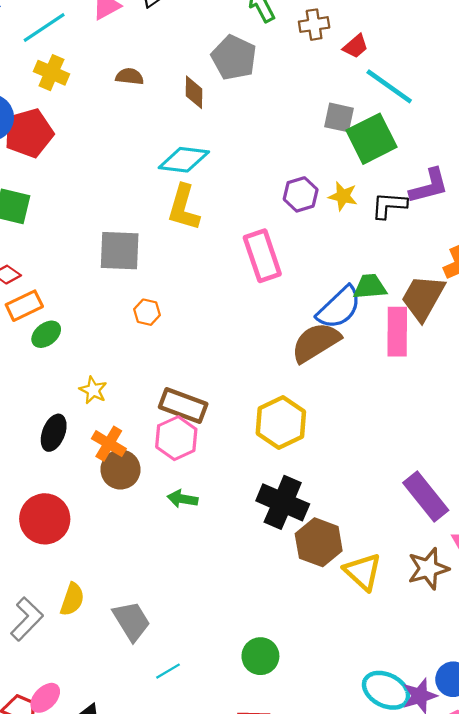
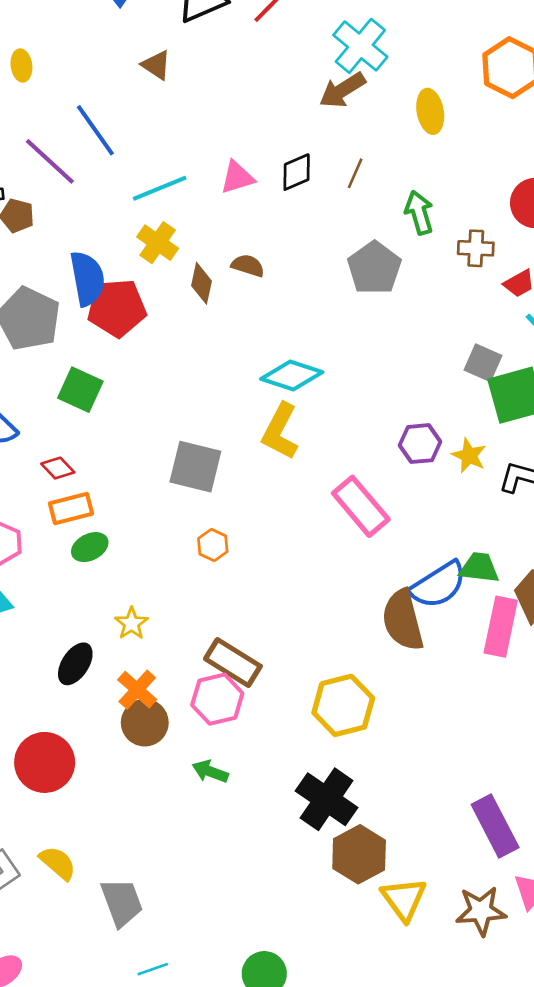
brown diamond: (194, 92) -> (201, 283), moved
pink rectangle: (262, 256) -> (361, 506), turned -33
brown semicircle: (316, 342) -> (403, 620), turned -84
yellow semicircle: (72, 599) -> (58, 863), turned -80

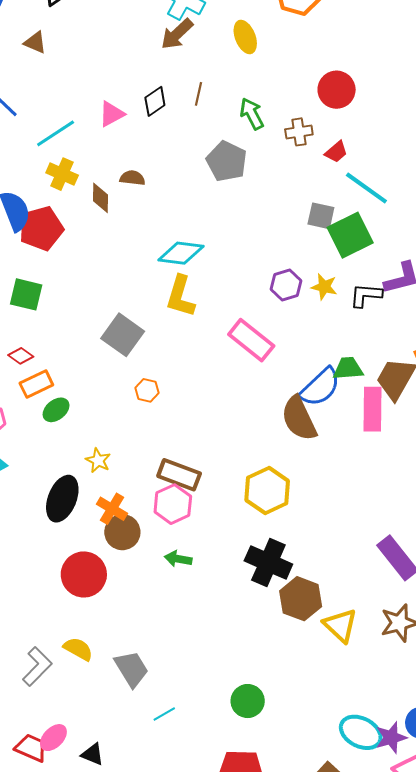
gray square: (195, 467) -> (123, 335), turned 33
black ellipse: (75, 664) -> (62, 499), size x1.4
red circle: (45, 762) -> (84, 574), moved

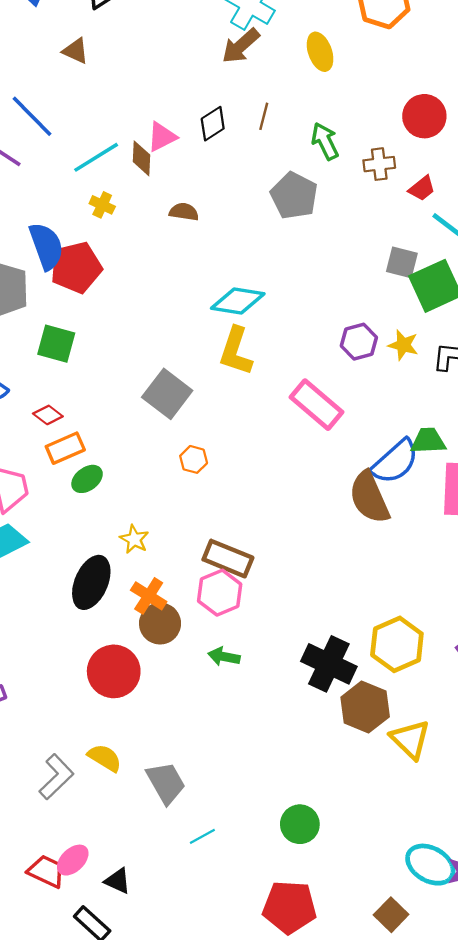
yellow cross: (62, 174) -> (102, 205), size x0.7
brown diamond: (101, 198) -> (142, 158), moved
yellow hexagon: (267, 490) -> (397, 644), moved

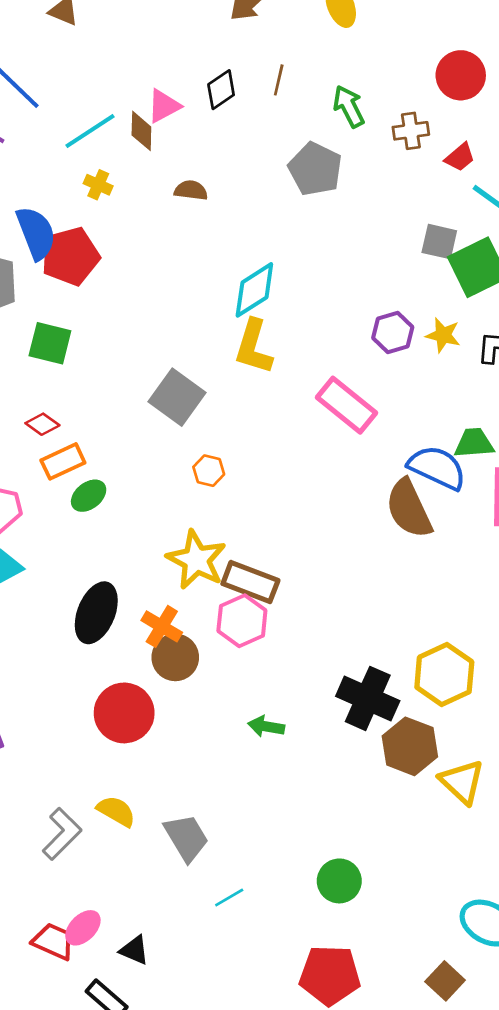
cyan diamond: (238, 301) -> (254, 290), turned -40
blue semicircle: (395, 462) -> (437, 468), turned -112
yellow star: (134, 539) -> (196, 560), moved, size x1.8
green arrow: (224, 656) -> (266, 726), moved

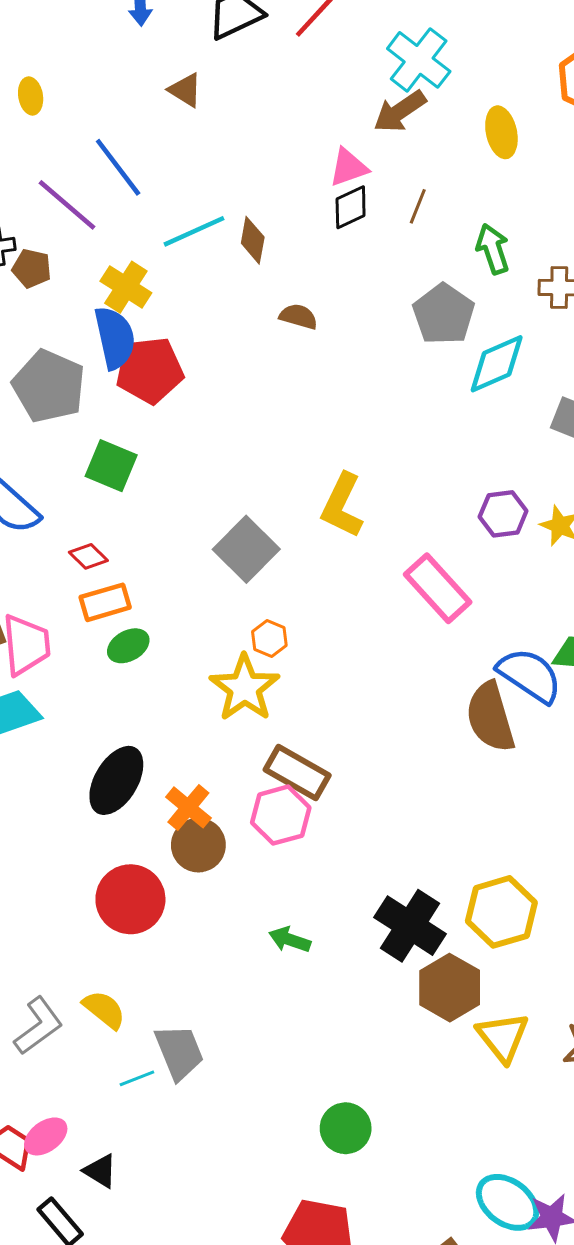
pink triangle: (164, 106) -> (348, 167), moved
yellow cross: (98, 185) -> (126, 287), moved, size x1.5
cyan diamond: (254, 290) -> (497, 364), moved
yellow star: (196, 560) -> (245, 688), moved
cyan line: (229, 897) -> (137, 1078), moved

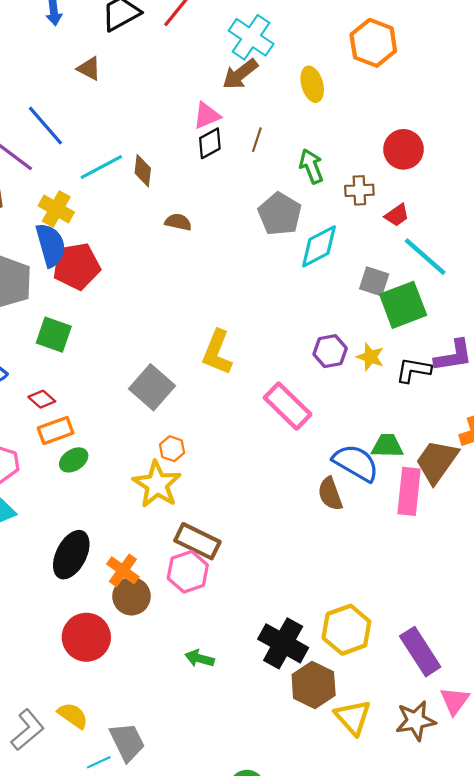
brown semicircle: (490, 717) -> (330, 494), size x0.7

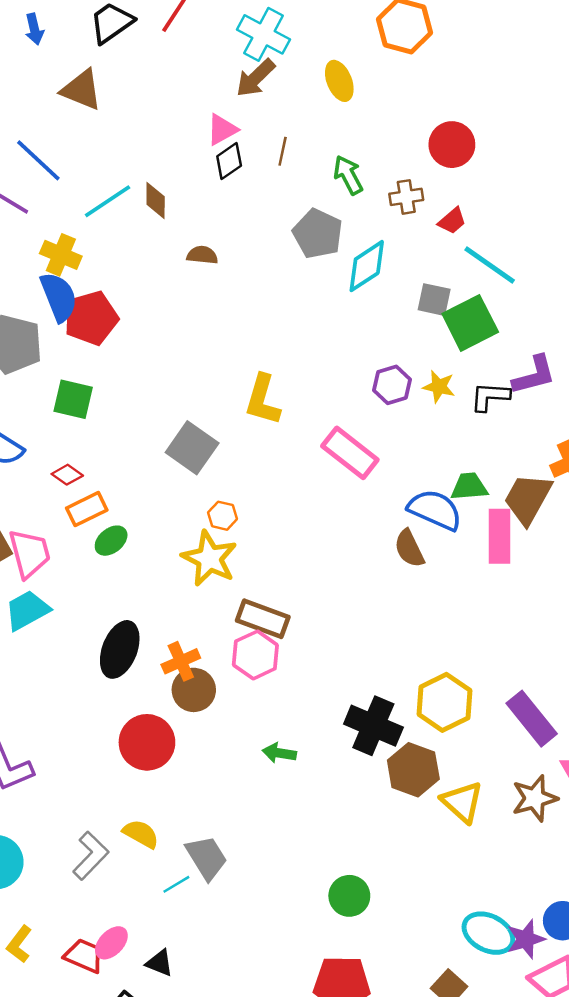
brown triangle: (89, 69) -> (82, 90), size x1.5
orange cross: (123, 570) -> (181, 661), turned 36

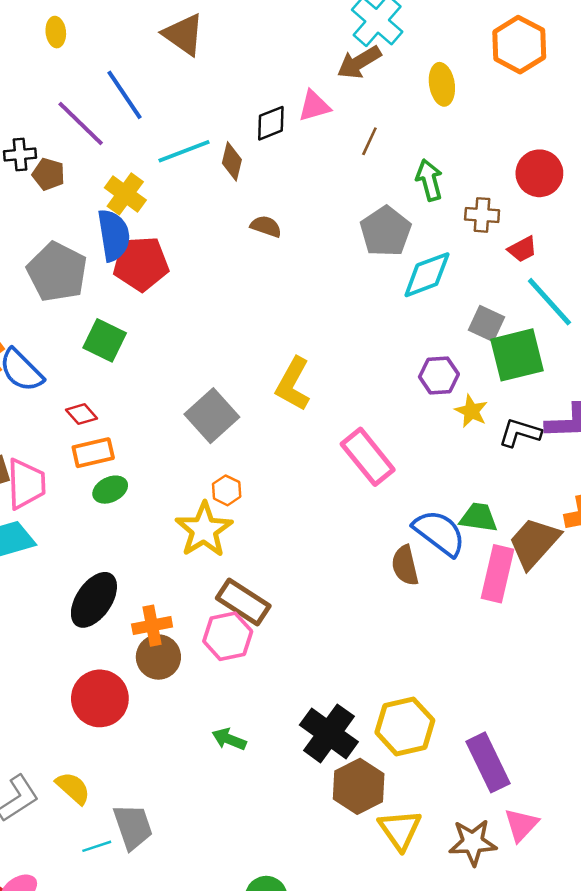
black diamond: (229, 161) -> (271, 123), moved
purple hexagon: (392, 385) -> (439, 376), moved

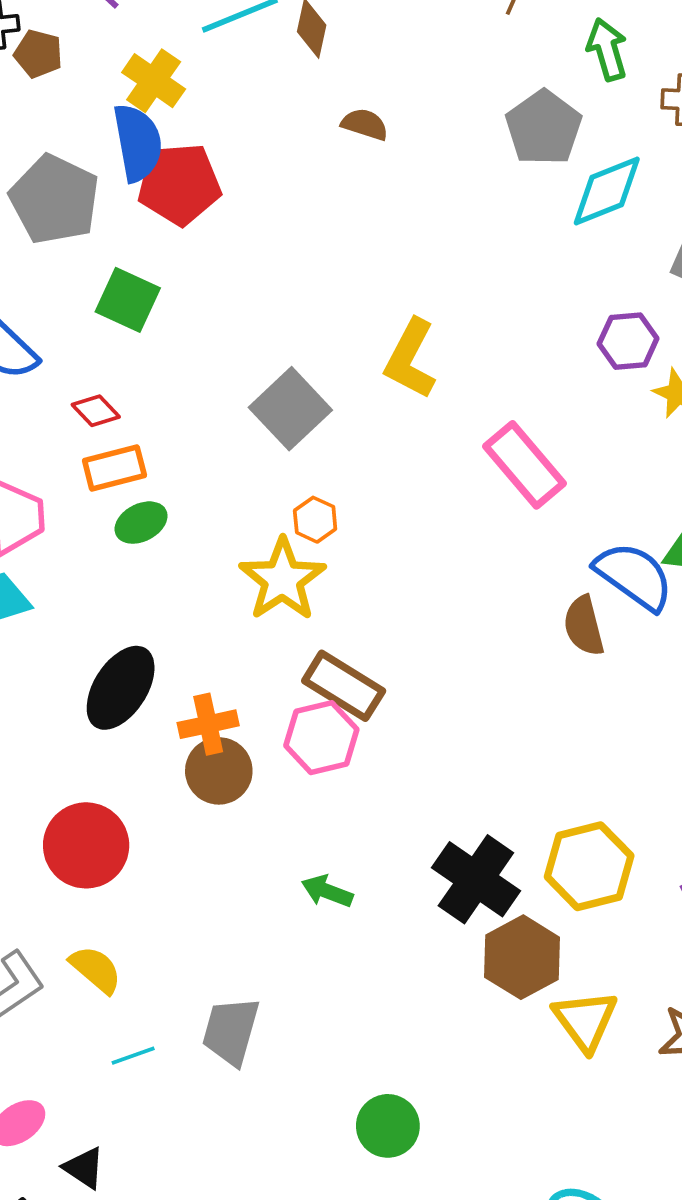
red circle: (100, 698) -> (86, 845), moved
gray trapezoid: (133, 827) -> (231, 1031), moved, turned -144

